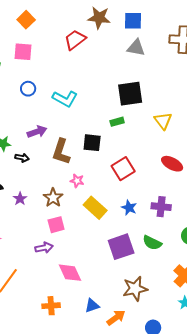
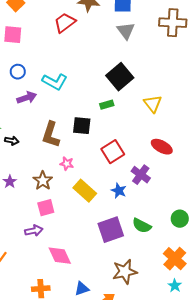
gray triangle: (136, 48) -> (126, 31), turned 42
black square: (130, 94) -> (120, 77), turned -32
purple arrow: (37, 132) -> (27, 98), moved
purple cross: (161, 207) -> (141, 175), moved, turned 30

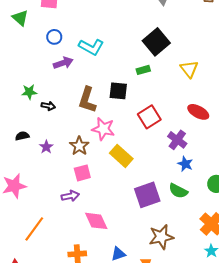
pink star: (67, 164) -> (103, 129), size x1.6
blue star: (119, 191) -> (185, 164), moved

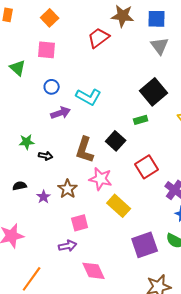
black square: (118, 91) -> (116, 141), turned 36
brown star: (79, 146) -> (68, 189), moved

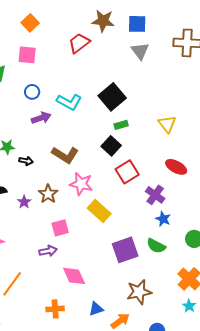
black square: (154, 92) -> (112, 97), moved
black square: (116, 141) -> (111, 146), moved
brown L-shape: (85, 150) -> (65, 155), turned -76

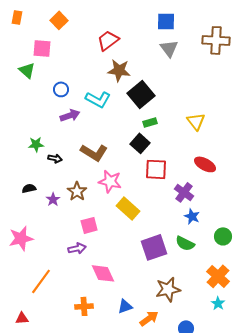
brown star: (103, 21) -> (119, 70), moved
pink square: (27, 55) -> (42, 48), moved
red square: (127, 172) -> (156, 169), turned 35

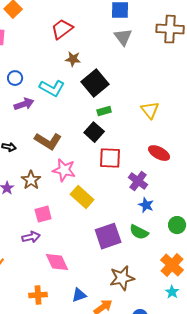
brown star: (119, 70) -> (73, 59), size x0.7

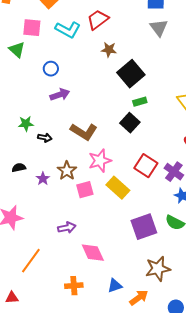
cyan L-shape: (52, 88) -> (68, 30), moved
red square: (110, 158) -> (146, 166), moved, turned 30
pink star: (64, 170) -> (100, 161), turned -30
pink square: (43, 214) -> (85, 190), moved

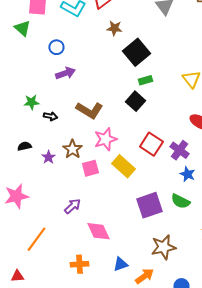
purple arrow: (67, 228) -> (72, 206), turned -30

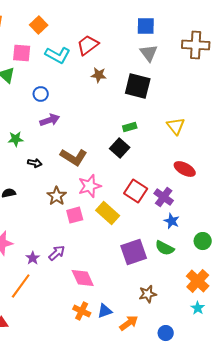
black square: (136, 52) -> (138, 86), moved, turned -36
green star: (31, 102) -> (16, 139), moved
purple star: (48, 157) -> (33, 258), moved
brown star: (163, 247) -> (148, 294), size x0.7
orange cross: (79, 264) -> (82, 311), moved, turned 30

